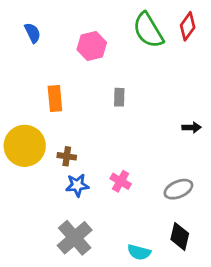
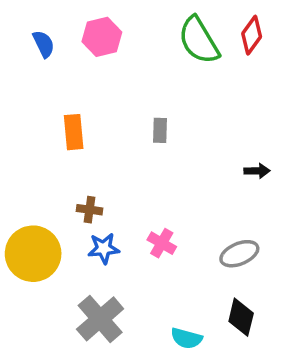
pink hexagon: (92, 46) -> (102, 37), moved
yellow circle: (25, 146) -> (33, 254), moved

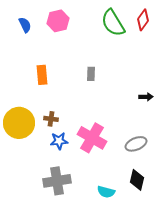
pink cross: (162, 243) -> (92, 138), size x1.8
yellow circle: (33, 254) -> (19, 123), moved
gray cross: (100, 319) -> (57, 181), turned 32

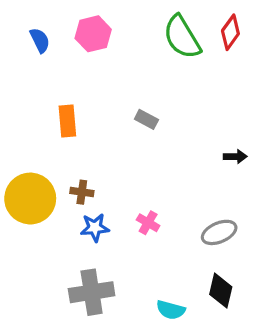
gray rectangle: (91, 74) -> (146, 119), turned -64
pink cross: (92, 138) -> (148, 223), size x0.5

